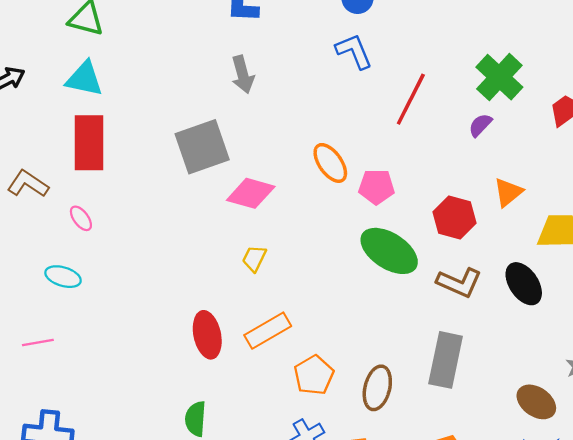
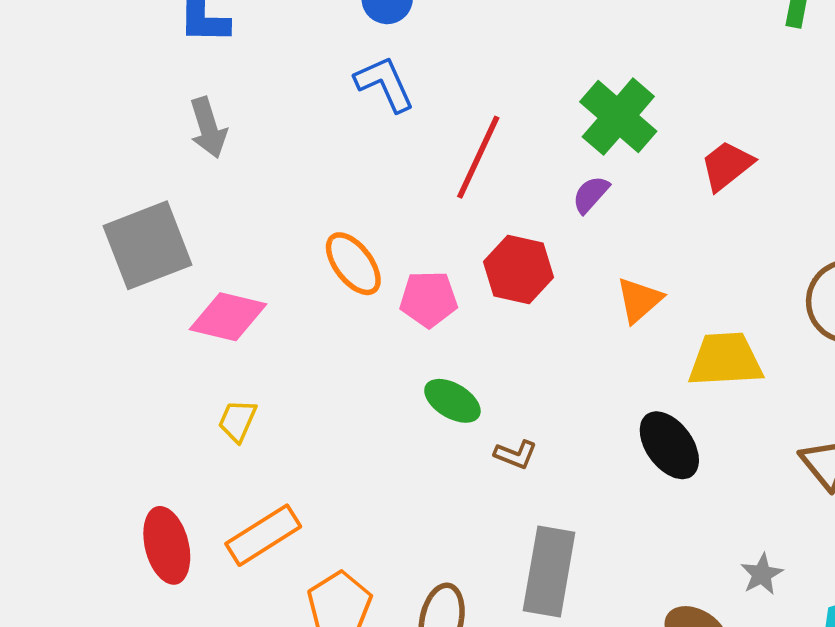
red hexagon: (455, 218) -> (518, 269), moved
green ellipse: (389, 251) -> (452, 401), size x0.6
brown L-shape: (459, 283) -> (516, 454), moved, size x0.6

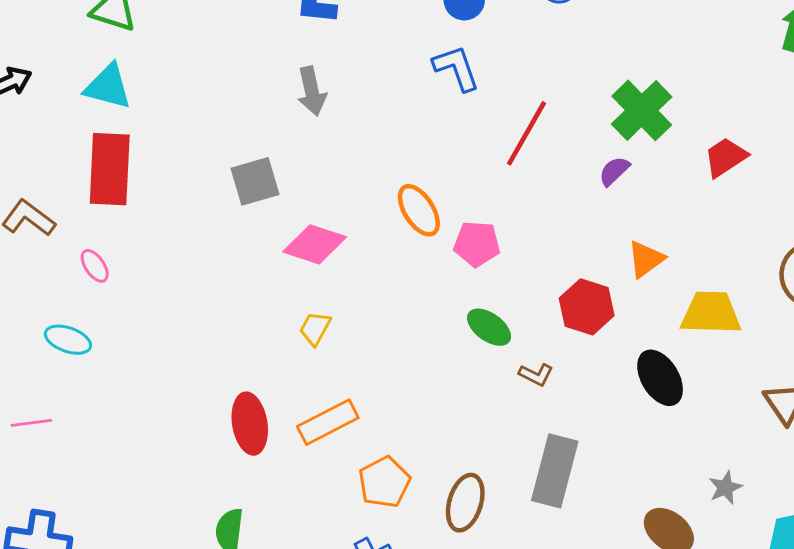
gray square: (148, 245) -> (255, 181), size x0.7
red hexagon: (518, 269) -> (587, 307), moved

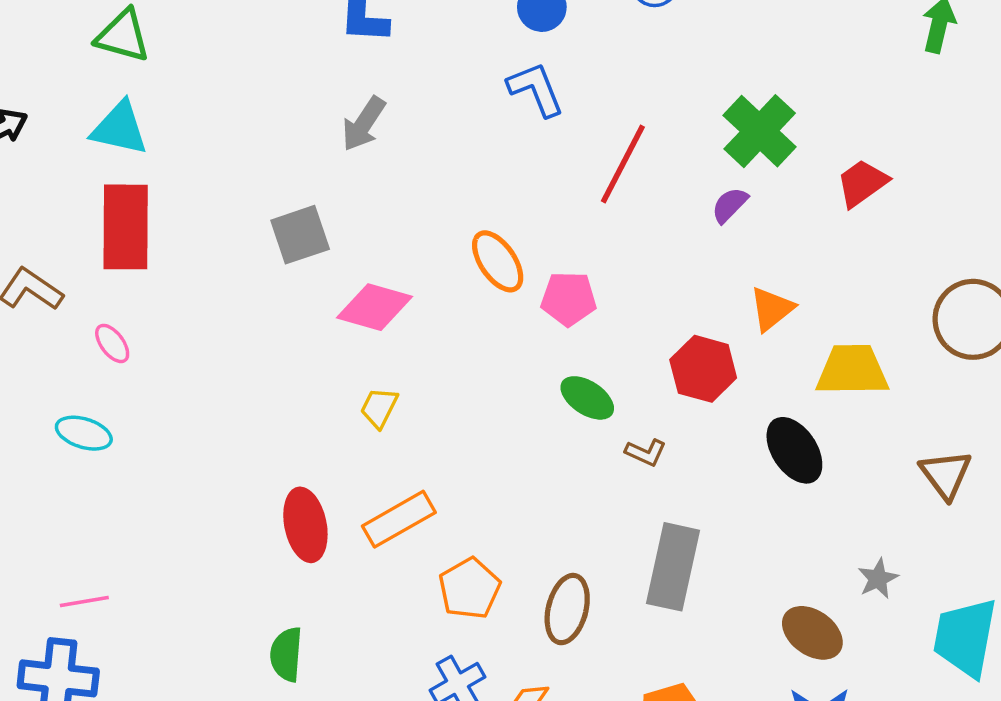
gray arrow: (312, 91) -> (364, 124), turned 48
pink line: (31, 423) -> (84, 601), moved

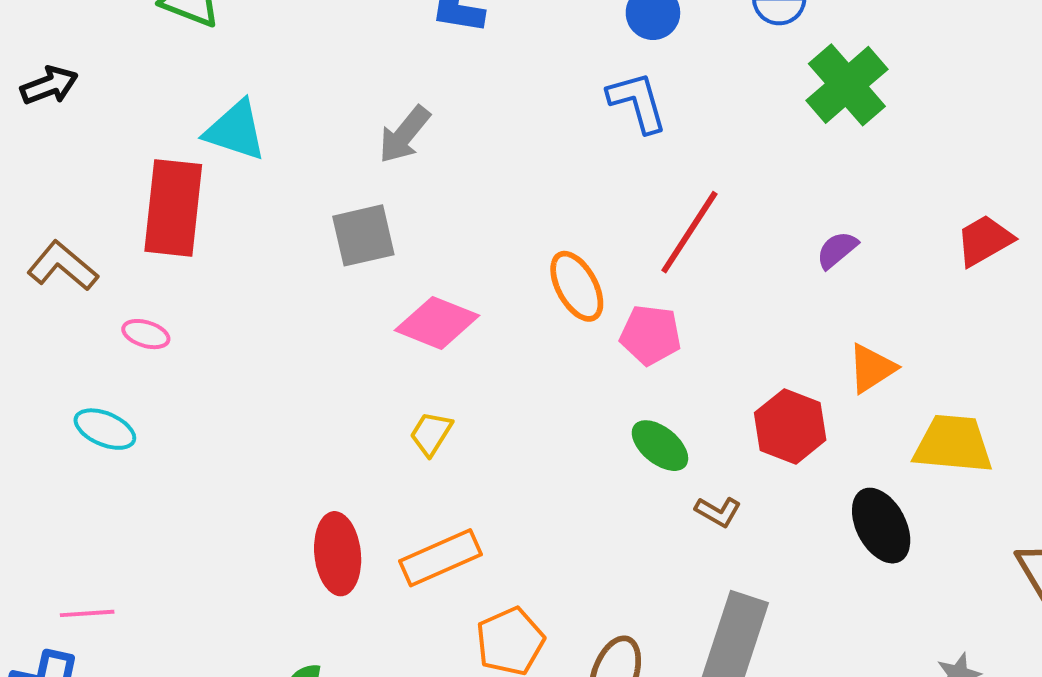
gray arrow: (364, 124) -> (404, 135), moved
cyan triangle: (119, 128) -> (235, 130), moved
green cross: (760, 131) -> (847, 85), moved
red line: (623, 164) -> (689, 232), moved
pink ellipse: (112, 343) -> (146, 334), turned -42

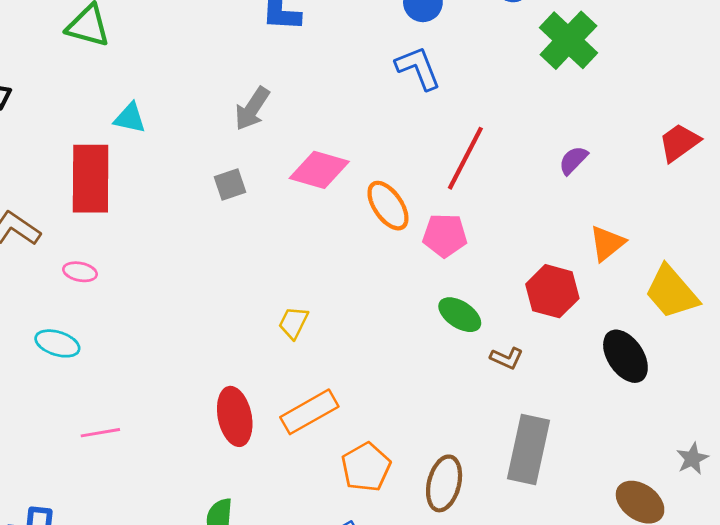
cyan triangle: (235, 130) -> (130, 118), size x0.7
gray square: (363, 235) -> (230, 185), size x0.7
pink diamond: (437, 323) -> (319, 170), moved
yellow trapezoid: (953, 444) -> (672, 292), turned -130
pink line: (87, 613) -> (100, 433), moved

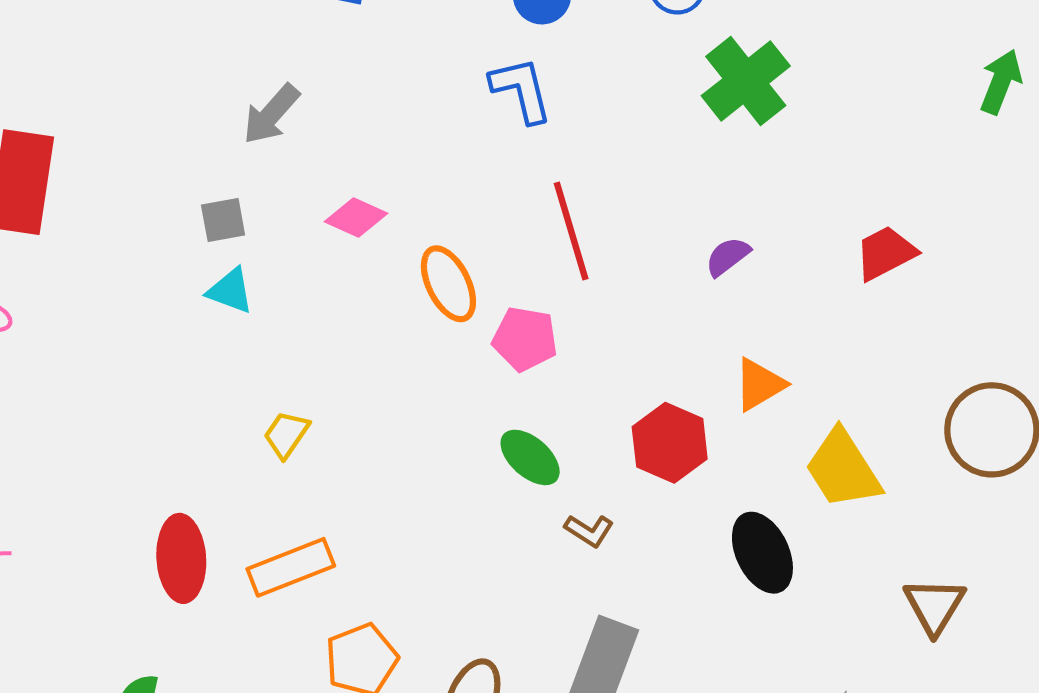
cyan triangle: (130, 118) -> (230, 291), moved
red line: (465, 158) -> (571, 231), turned -52
pink diamond: (319, 170) -> (356, 217), size x0.7

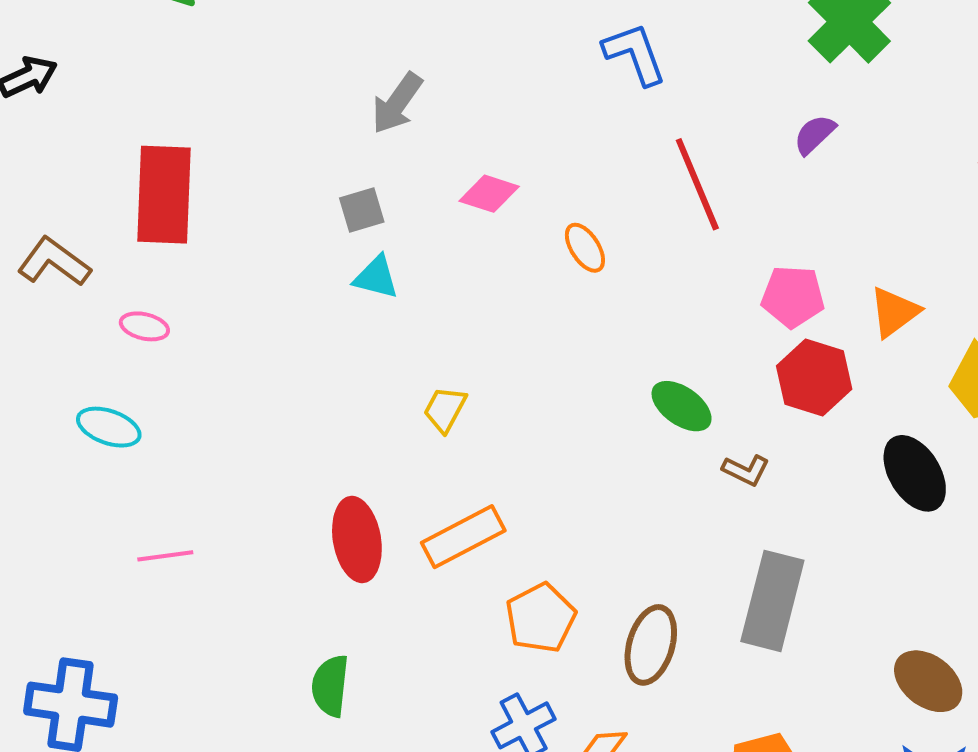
purple semicircle: (728, 257) -> (815, 135), moved
orange ellipse: (448, 284) -> (585, 248), size x0.7
pink pentagon: (525, 339) -> (793, 297), moved

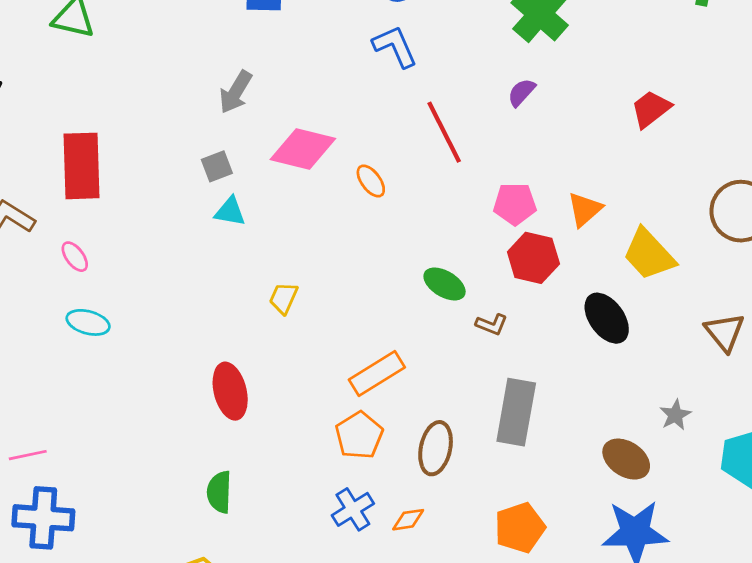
pink diamond: (489, 194) -> (303, 149), size x1.6
pink ellipse: (144, 326) -> (75, 257), turned 44
cyan ellipse: (109, 427) -> (88, 322), moved
orange rectangle: (463, 537) -> (377, 373), moved
pink line: (165, 556) -> (28, 455), moved

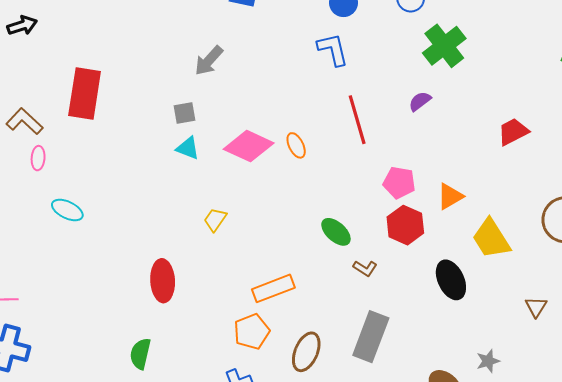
pink diamond: (303, 149) -> (249, 146), moved
pink ellipse: (75, 257) -> (38, 158), moved, turned 30
brown triangle: (725, 332) -> (536, 307), size x0.7

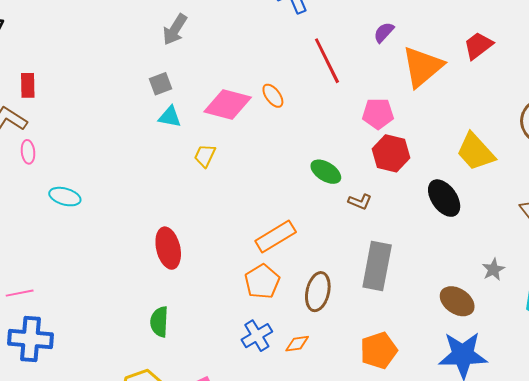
red rectangle: (85, 93) -> (28, 85), moved, size x0.5
orange triangle: (450, 196) -> (422, 67), moved, size x1.6
yellow trapezoid: (215, 220) -> (205, 156), moved

